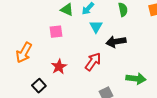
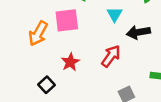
pink square: (56, 32) -> (67, 20), size x1.5
orange arrow: (24, 53) -> (38, 33), moved

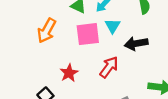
pink square: (67, 20) -> (88, 34), moved
orange arrow: (38, 33) -> (47, 31), moved

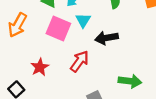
pink square: (88, 34) -> (58, 29), turned 30

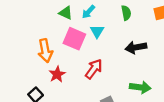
orange arrow: (17, 25) -> (45, 51), moved, turned -40
black arrow: (106, 38) -> (136, 47), moved

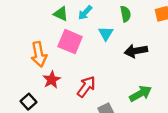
cyan triangle: (97, 31) -> (106, 33), moved
red arrow: (94, 69) -> (86, 87), moved
green arrow: (140, 87) -> (141, 94), turned -36

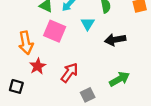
black square: (28, 102) -> (16, 86), turned -32

